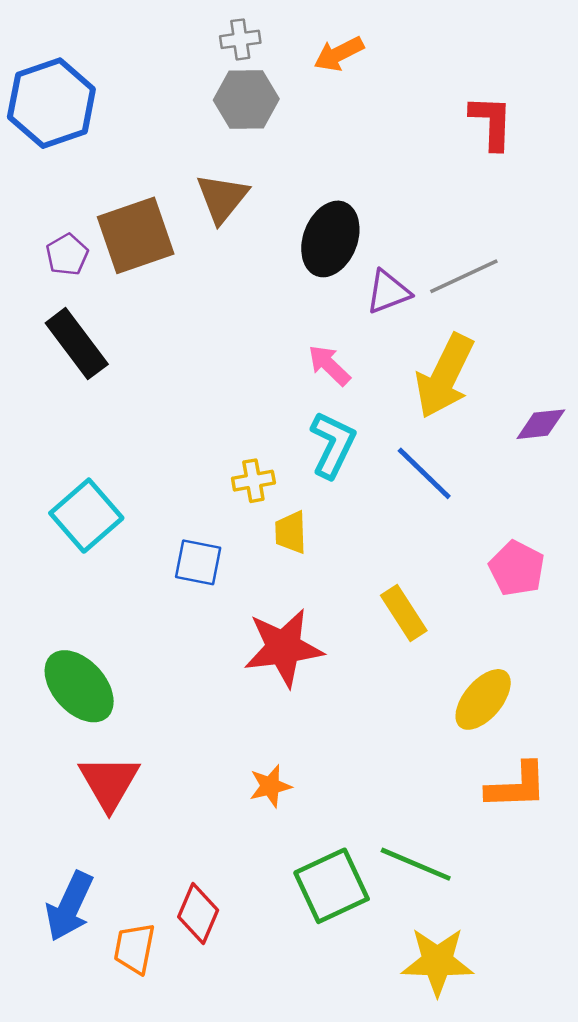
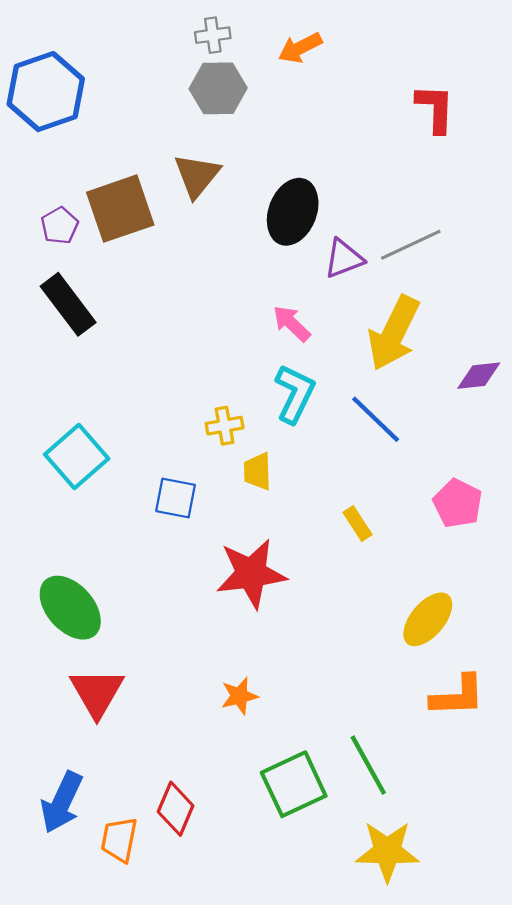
yellow rectangle: (404, 613) -> (358, 524), moved, size x0.7
green line: (416, 864) -> (368, 765), turned 38

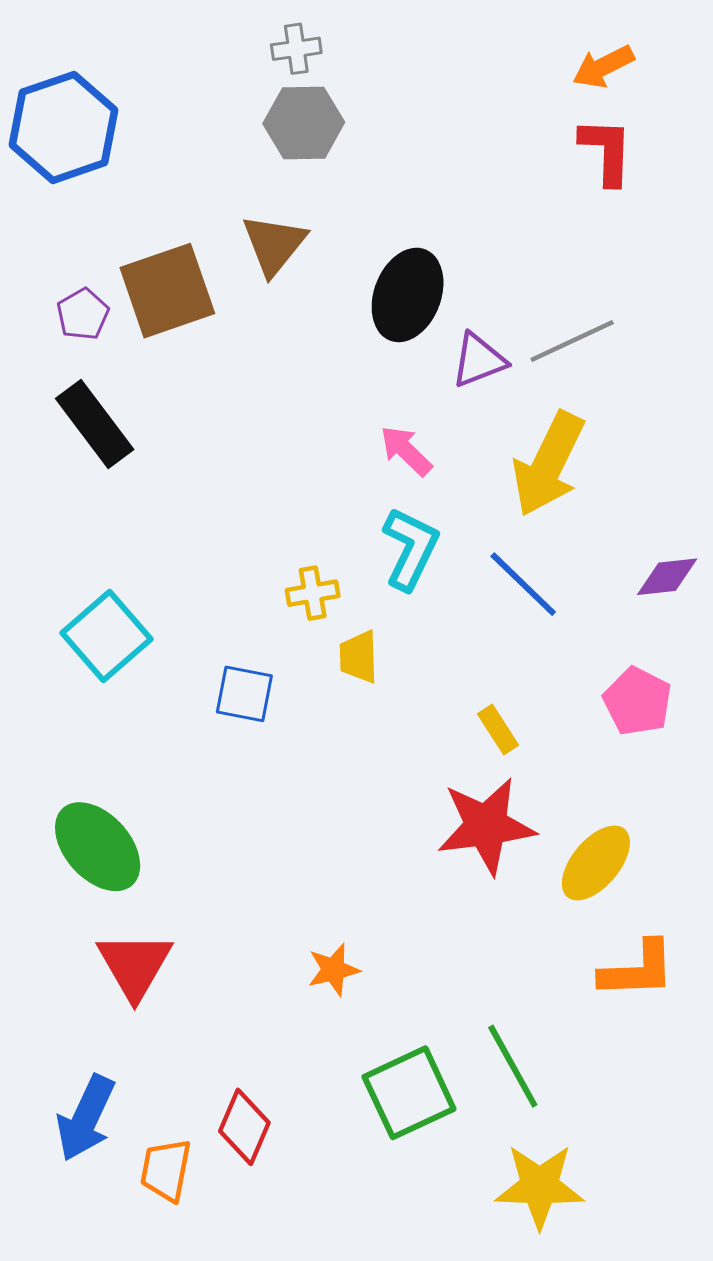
orange arrow: (300, 48) -> (603, 67), moved
purple diamond: (479, 376) -> (667, 577), moved
red star: (251, 574) -> (486, 826), moved

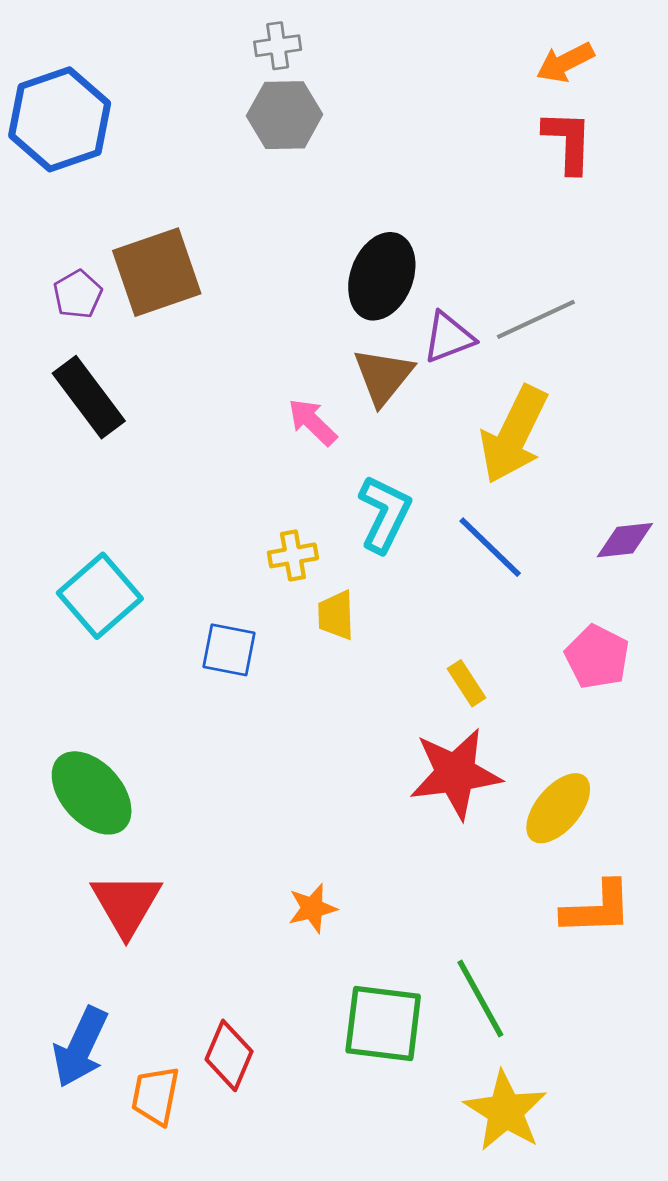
brown triangle: (274, 245) -> (383, 376), moved
pink arrow: (406, 451) -> (312, 422), moved
green square: (409, 1093) -> (383, 1024), turned 32
yellow star: (540, 1186) -> (505, 1111), turned 30

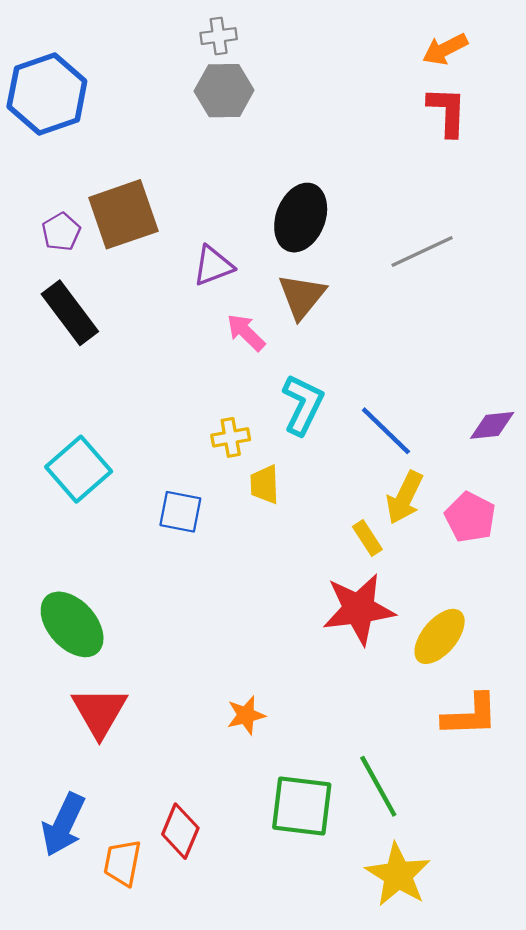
purple triangle: (448, 337) -> (213, 266), moved
yellow arrow: (514, 435) -> (405, 498), moved, size x0.7

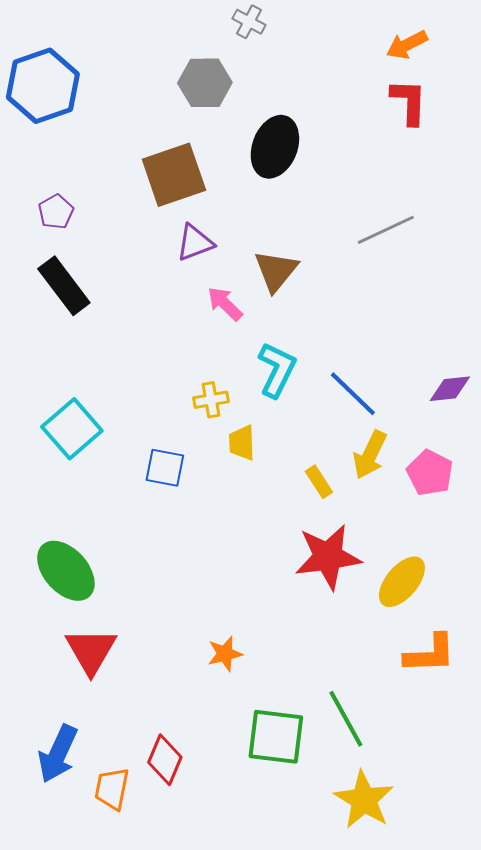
gray cross: (219, 36) -> (249, 22), moved, turned 36
brown square: (123, 214) -> (174, 175), moved
black ellipse: (301, 218) -> (275, 147), moved
yellow rectangle: (367, 538) -> (319, 482), moved

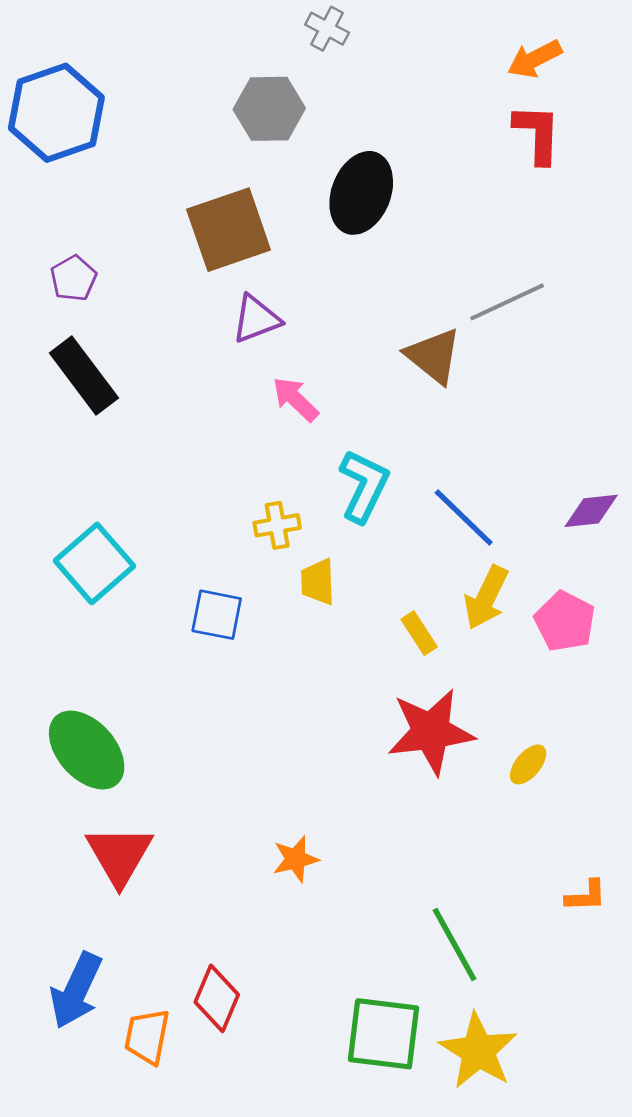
brown triangle: (276, 271) -> (433, 356), moved, turned -30
yellow ellipse: (402, 582) -> (528, 764), size x0.6
orange L-shape: (430, 654) -> (586, 896), moved, size x0.6
green square: (276, 737) -> (384, 1034), moved

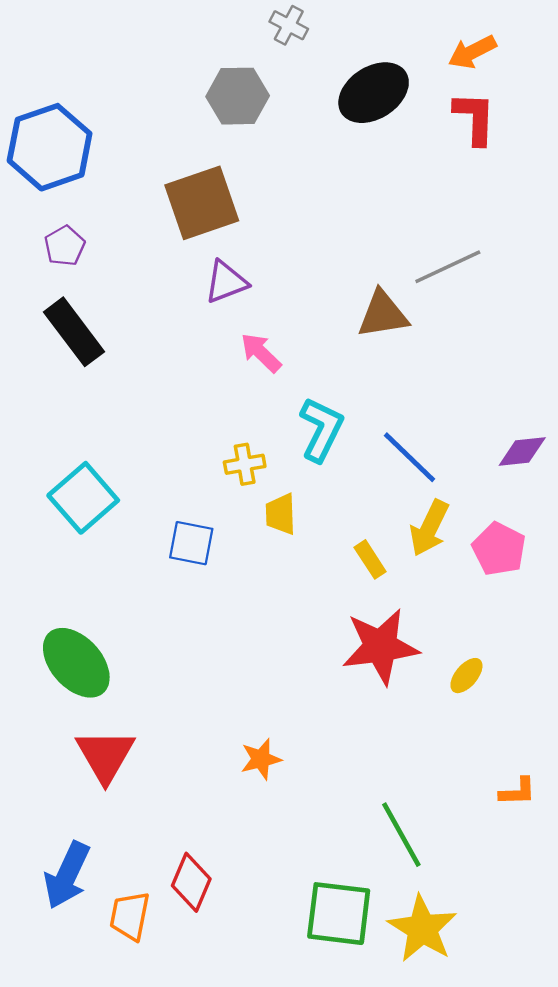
blue hexagon: (56, 113) -> (50, 147), moved
black ellipse: (361, 193) -> (374, 93), moved, turned 36
brown triangle: (433, 356) -> (383, 314), turned -48

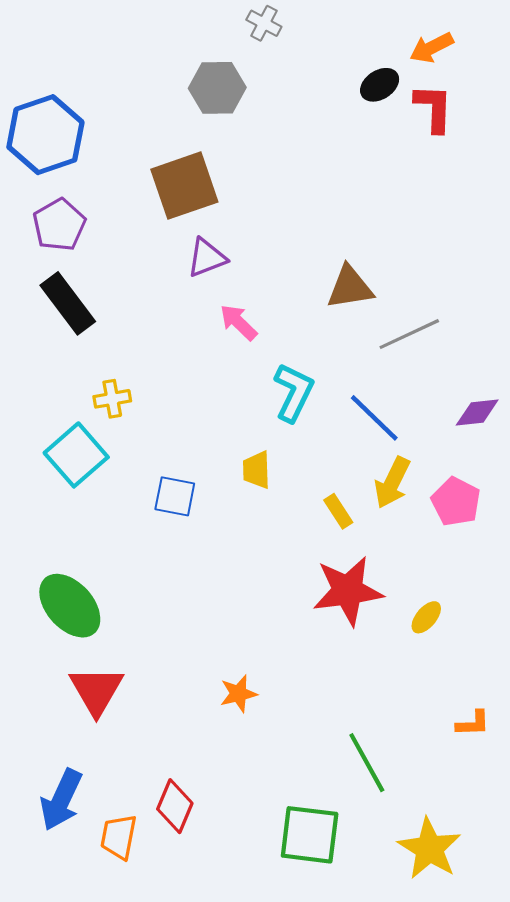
black ellipse: (374, 93) -> (380, 85), moved, size x0.6
purple pentagon: (65, 246) -> (59, 225), size x1.4
gray line: (448, 267) -> (409, 334), moved
yellow cross: (245, 464) -> (112, 399), moved
yellow star: (422, 929) -> (429, 849), moved

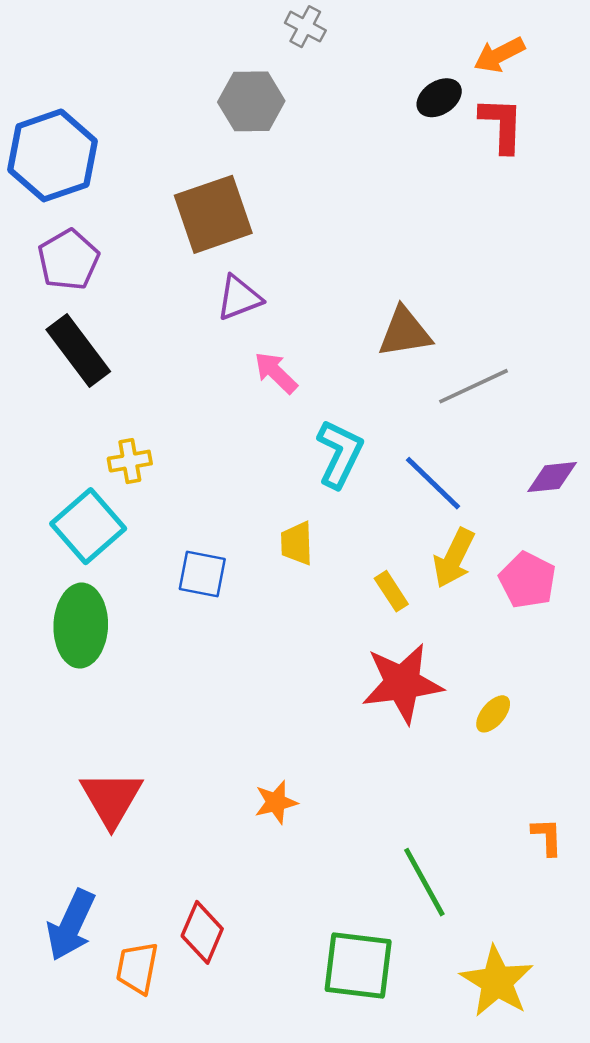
green ellipse: (70, 606) -> (81, 626), moved, turned 44
orange L-shape: (473, 723) -> (547, 837), turned -90

